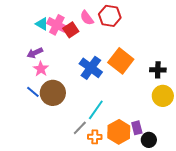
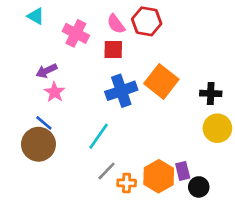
cyan triangle: (42, 24) -> (36, 16), moved
red square: (71, 30) -> (113, 49), moved, turned 35
blue cross: (91, 68) -> (121, 91), turned 35
brown circle: (53, 93) -> (38, 144), moved
cyan line: (96, 110) -> (99, 136), moved

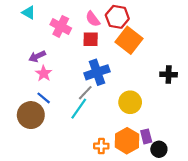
orange square: (161, 81) -> (129, 40), moved
blue line: (44, 123) -> (44, 98), moved
yellow circle: (217, 128) -> (130, 102), moved
gray line: (107, 171) -> (85, 93), moved

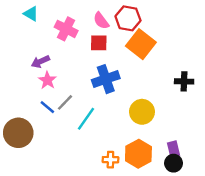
gray line: (85, 93) -> (65, 102), moved
brown circle: (31, 115) -> (18, 133), moved
purple rectangle: (146, 136) -> (174, 149), moved

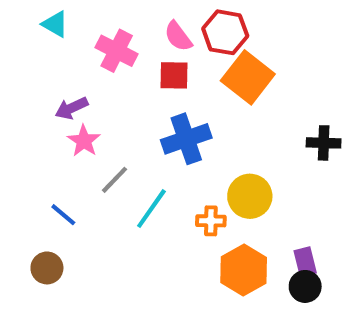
blue line: (47, 107) -> (63, 215), moved
brown circle: (18, 133) -> (47, 268), moved, size x0.6
orange cross: (110, 160) -> (211, 221), moved

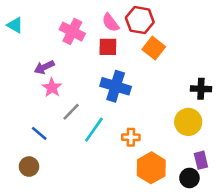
cyan triangle: (55, 24) -> (15, 25), moved
orange square: (248, 77) -> (154, 48), size x0.7
blue cross: (186, 139) -> (116, 86), turned 36
yellow circle: (250, 196) -> (188, 122), moved
purple rectangle: (305, 262) -> (201, 160), moved

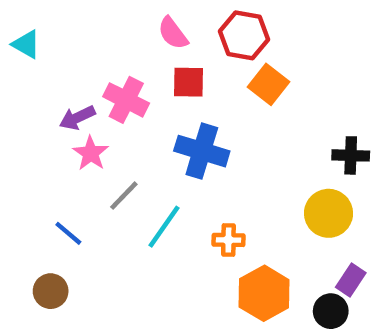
pink semicircle: (110, 23) -> (173, 33), moved
pink cross: (72, 32) -> (126, 100), moved
purple rectangle: (201, 160) -> (351, 280), turned 48

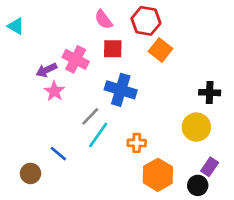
gray line: (124, 196) -> (90, 116), moved
blue line: (68, 233) -> (58, 154), moved

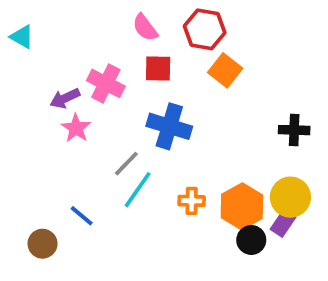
yellow circle: (196, 127) -> (290, 197), moved
purple rectangle: (210, 167) -> (283, 223), moved
orange hexagon: (158, 175) -> (242, 206), moved
black circle: (198, 185) -> (251, 240), moved

